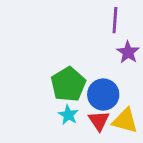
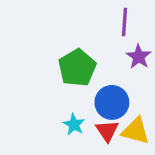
green pentagon: (68, 84) -> (77, 68), moved

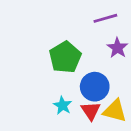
purple line: (125, 22) -> (105, 18), turned 70

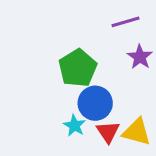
blue circle: (95, 87) -> (95, 103), moved

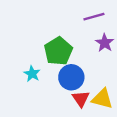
cyan star: (74, 125) -> (32, 74), moved

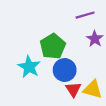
cyan star: (32, 74) -> (29, 67), size x1.5

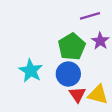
green pentagon: (53, 46) -> (72, 47), moved

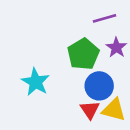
blue circle: (68, 74) -> (99, 86), moved

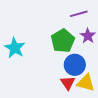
cyan star: (36, 82) -> (15, 48), moved

